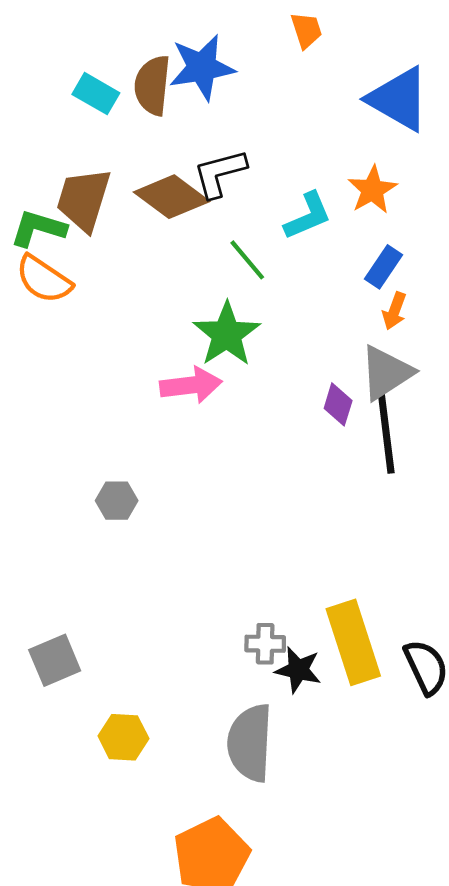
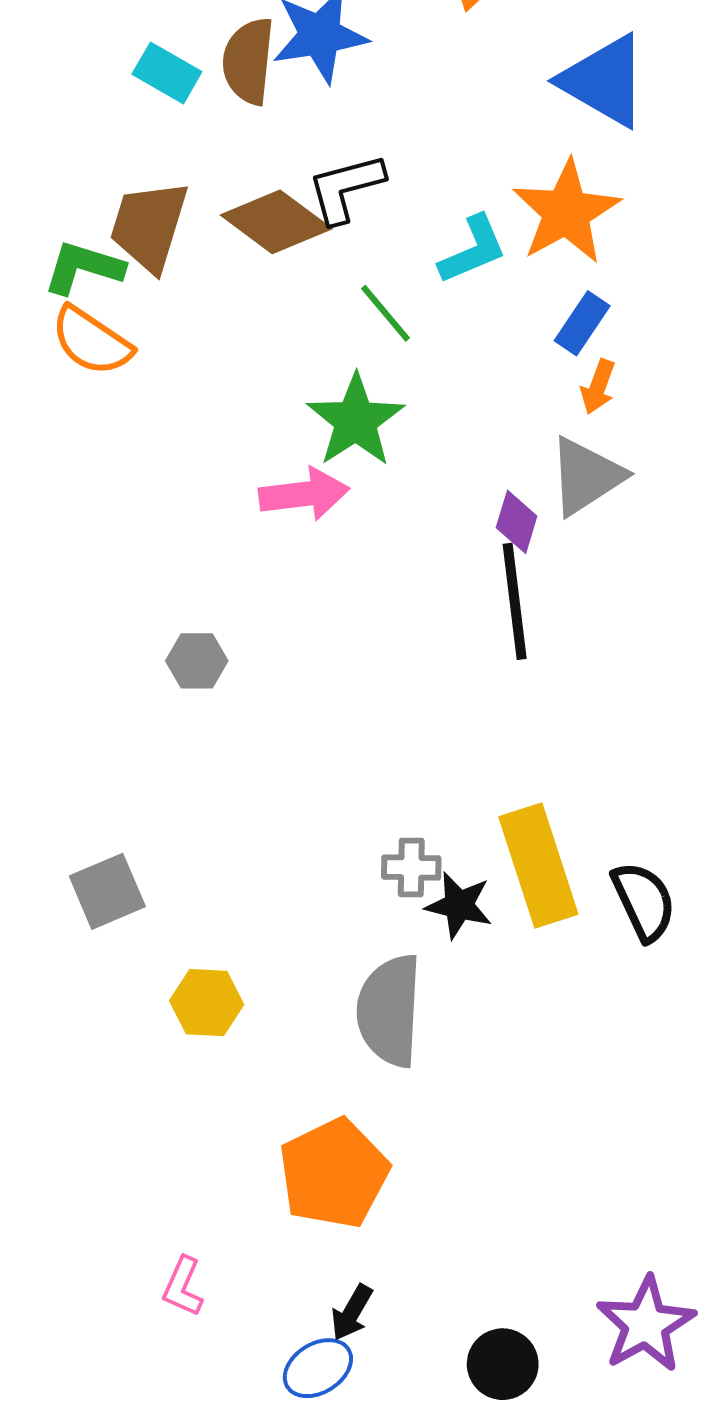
orange star: (372, 190) -> (566, 212), size x1.5
black line: (386, 433) -> (515, 601), moved

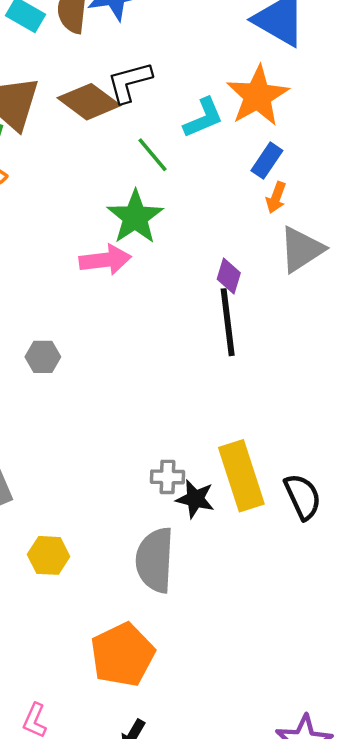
gray triangle: (586, 476) -> (301, 249), moved

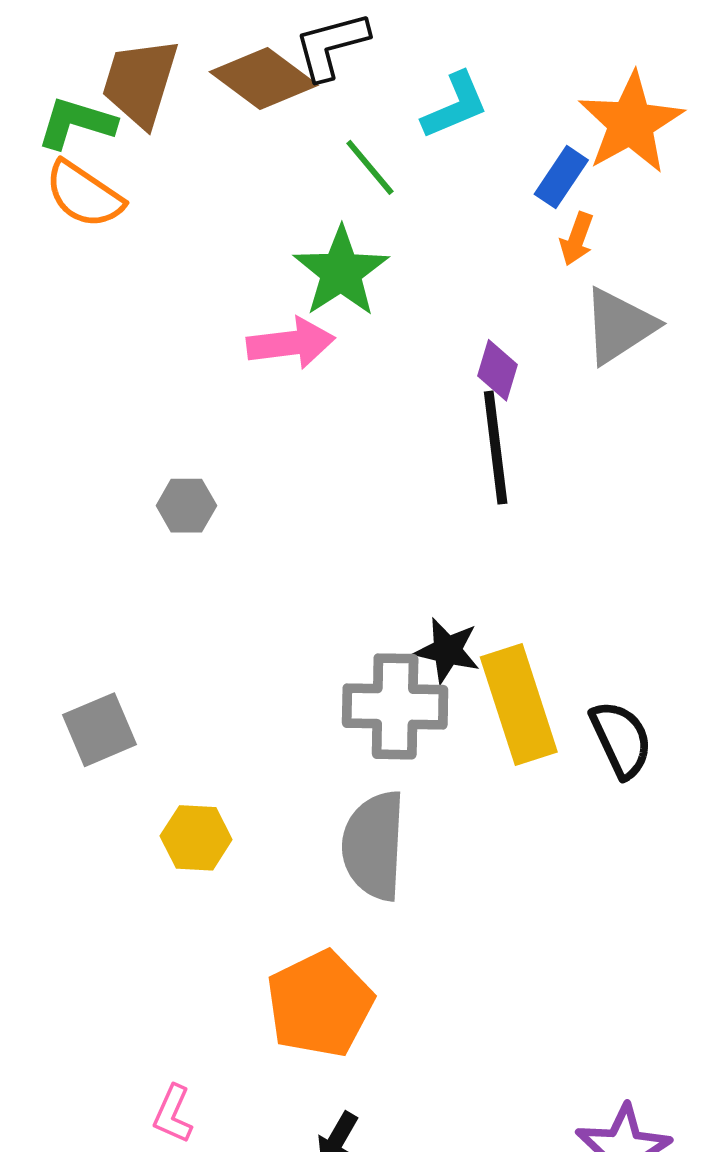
orange star: (258, 96) -> (631, 123), moved
gray cross: (168, 477) -> (395, 706), size x1.8
black star: (195, 499) -> (447, 650), moved

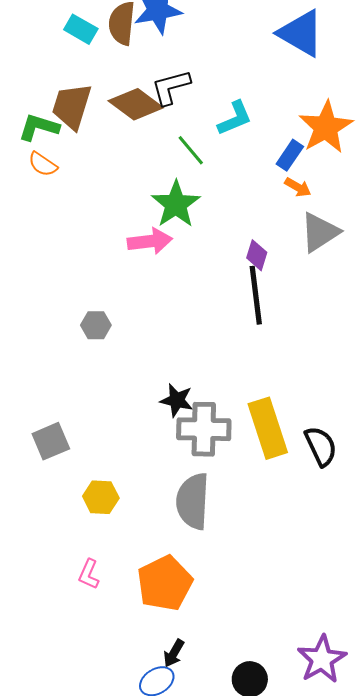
orange semicircle: (84, 194) -> (43, 164), size x0.7
orange arrow: (577, 239) -> (298, 187), turned -80
black star: (447, 650) -> (177, 400), moved
pink L-shape: (173, 1114) -> (89, 574), moved

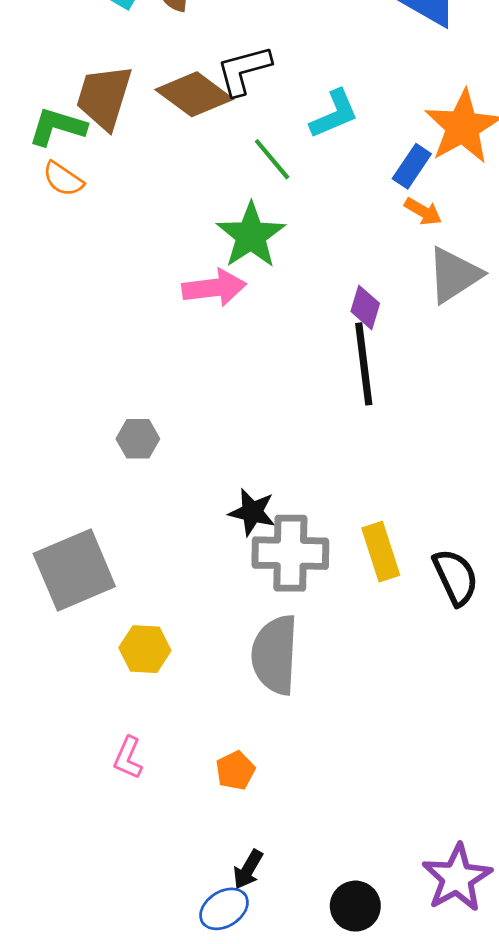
gray hexagon: (96, 325) -> (138, 439), moved
yellow rectangle: (268, 428) -> (381, 552), size x0.7
gray square: (51, 441) -> (74, 570), size x1.5
orange pentagon: (165, 583) -> (235, 771), size x0.5

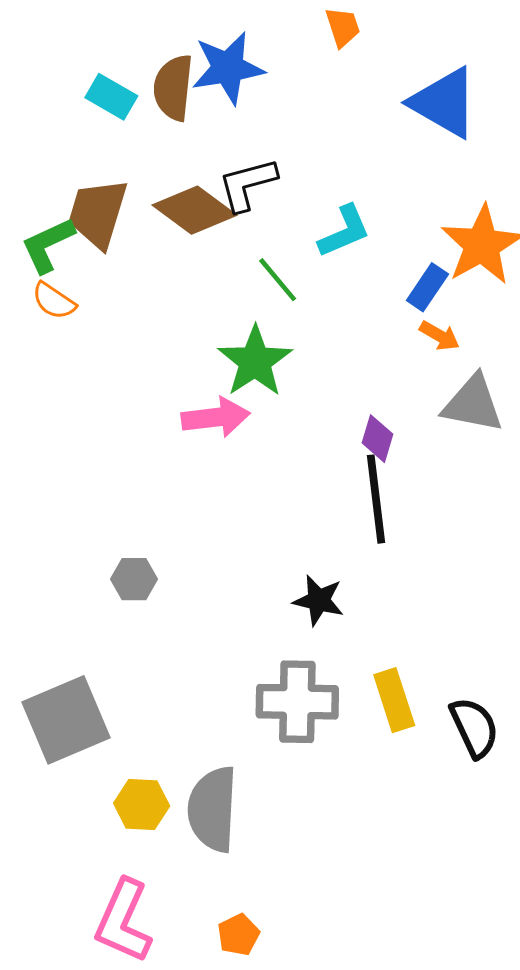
green L-shape: (57, 127) -> (48, 245), turned -42
gray triangle: (454, 275) -> (473, 404), turned 44
black star: (252, 512) -> (319, 600), moved
gray semicircle: (275, 655) -> (213, 809), moved
pink L-shape: (128, 758) -> (123, 921), size x1.8

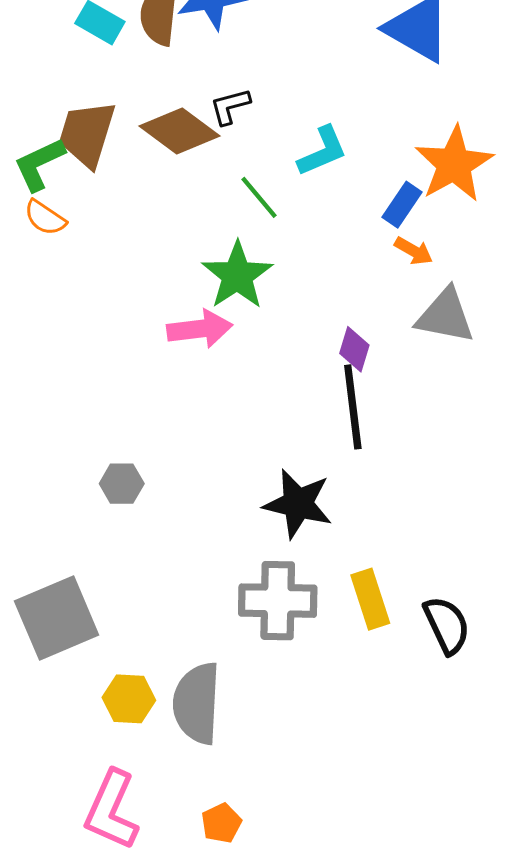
black L-shape: (247, 184) -> (230, 106), size x0.7
black star: (319, 600) -> (298, 504), size x1.4

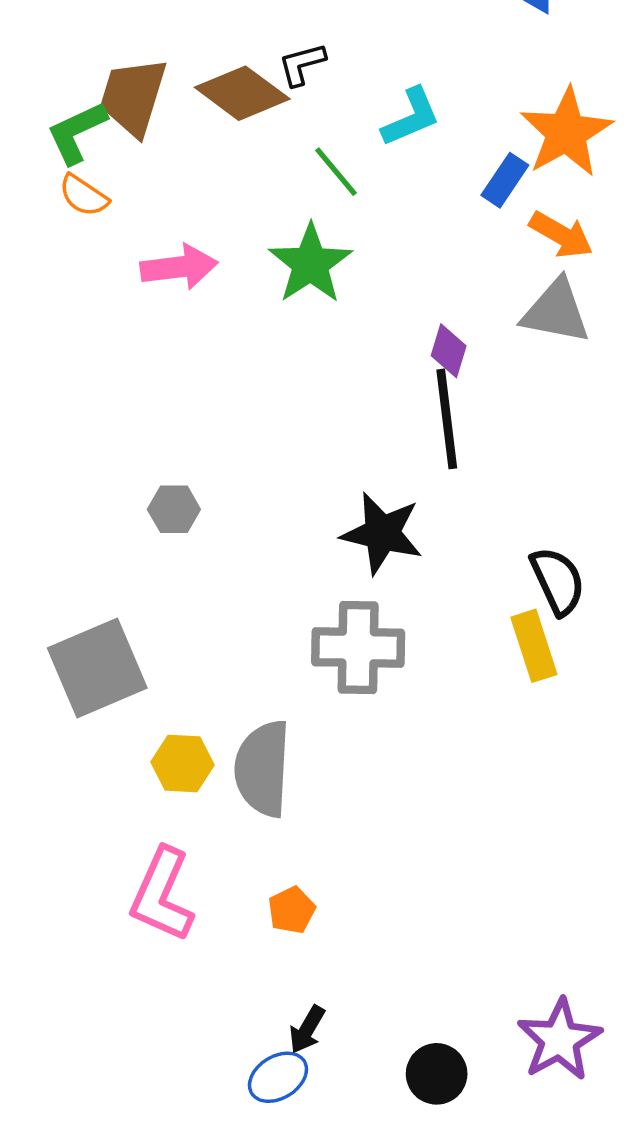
orange arrow: (414, 251) -> (561, 235), moved, size x1.4
pink arrow: (200, 329) -> (179, 267), moved
yellow rectangle: (370, 599) -> (534, 646), moved
black semicircle: (447, 625) -> (558, 581), moved

